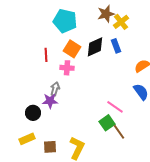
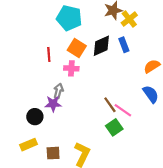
brown line: (119, 132) -> (110, 105), moved

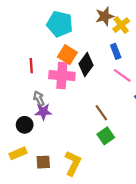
black diamond: (101, 46) -> (86, 65), moved, turned -30
red line: (49, 54) -> (31, 66), moved
pink cross: (71, 68) -> (62, 75), size x1.6
gray arrow: (58, 91) -> (39, 99), moved, turned -40
pink line: (123, 110) -> (122, 75), moved

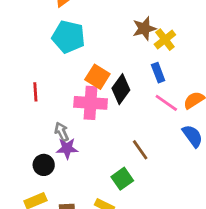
cyan pentagon: (60, 24) -> (68, 37), moved
red line: (31, 66) -> (35, 92), moved
green square: (106, 136) -> (122, 179), moved

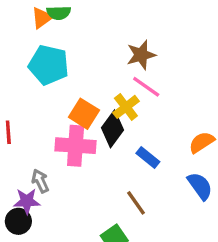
yellow cross: (165, 40) -> (126, 107), moved
blue rectangle: (158, 73) -> (148, 157), moved, turned -30
pink line: (166, 103) -> (146, 87), moved
purple star: (67, 148) -> (27, 201), moved

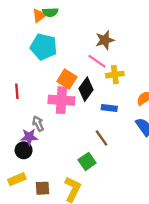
pink line: (146, 87) -> (97, 61), moved
yellow cross: (126, 107) -> (115, 75), moved, turned 30
blue rectangle: (148, 157) -> (109, 108), turned -32

